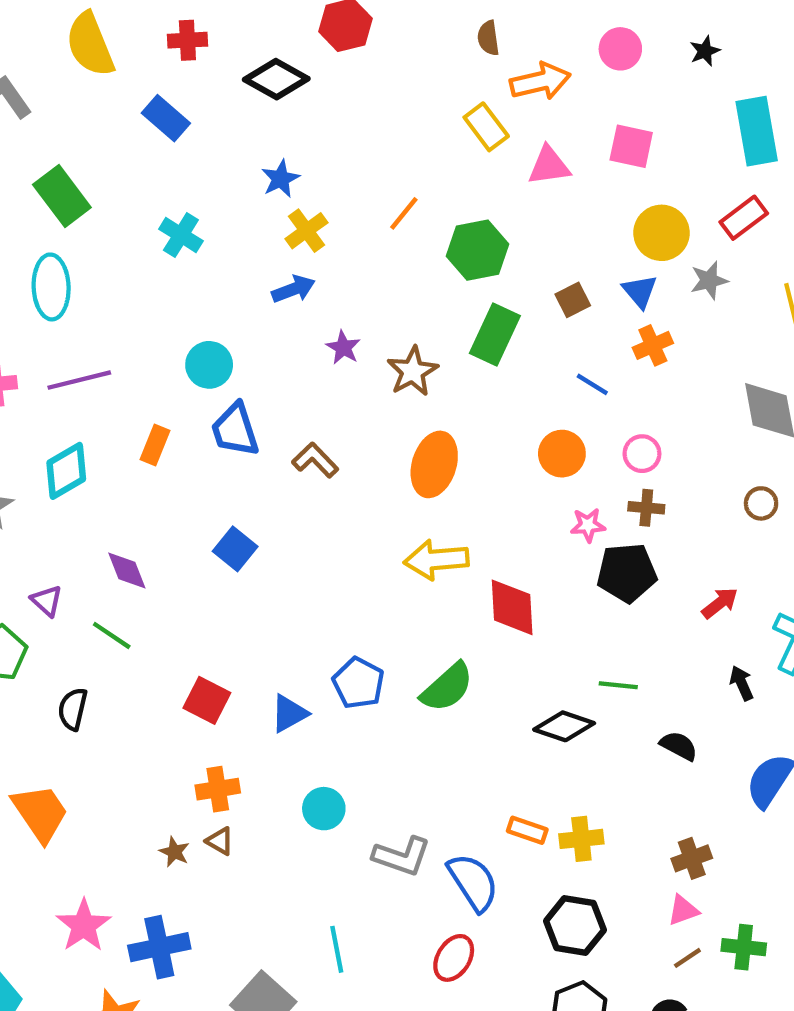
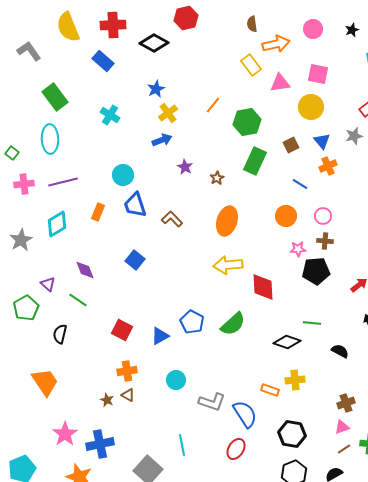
red cross: (187, 40) -> (113, 25), size x1.4
yellow circle: (661, 233) -> (311, 107), moved
brown star: (413, 371) -> (217, 178), size x0.6
yellow cross: (581, 839) -> (295, 380), moved

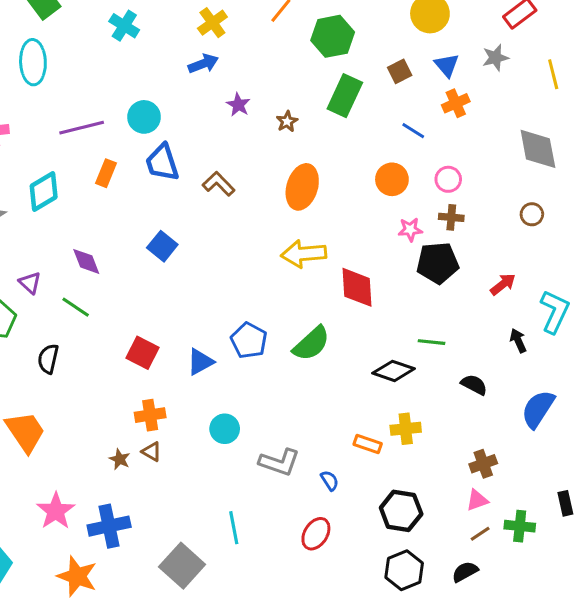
purple line: (63, 182) -> (82, 128), moved
blue semicircle: (245, 414) -> (330, 480), size x0.5

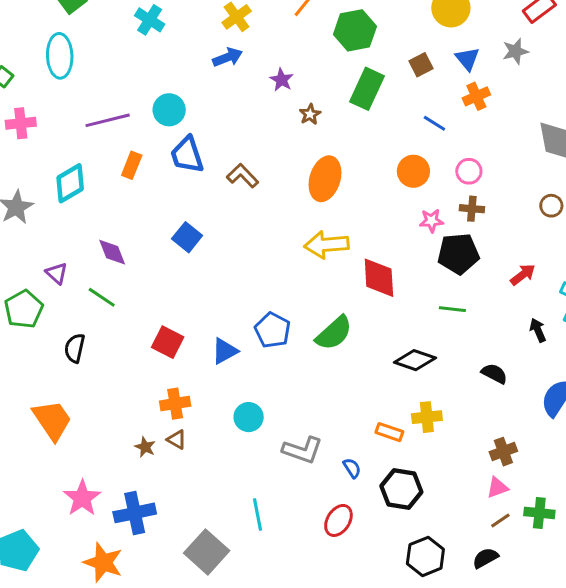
purple star: (238, 105) -> (282, 80), moved
green line: (431, 342) -> (452, 309), moved
black hexagon: (401, 511) -> (401, 489), moved

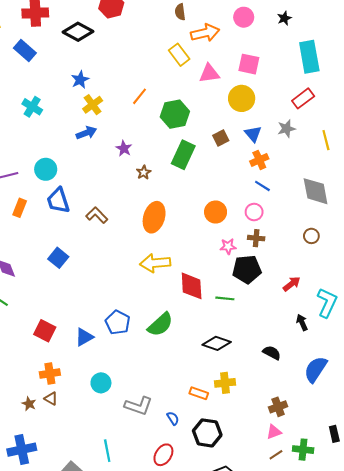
blue line: (434, 123) -> (262, 186), moved
green line: (452, 309) -> (225, 298), moved

